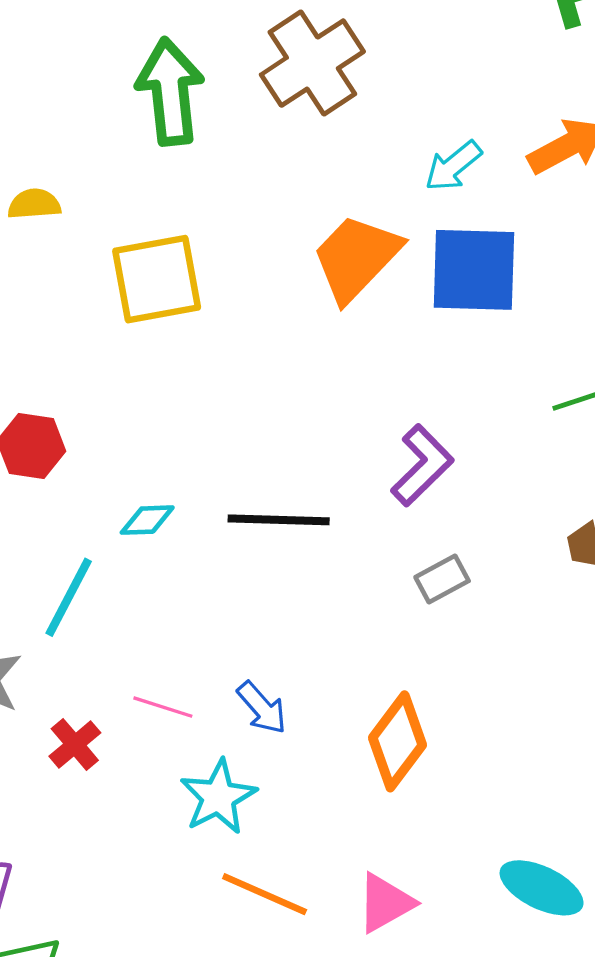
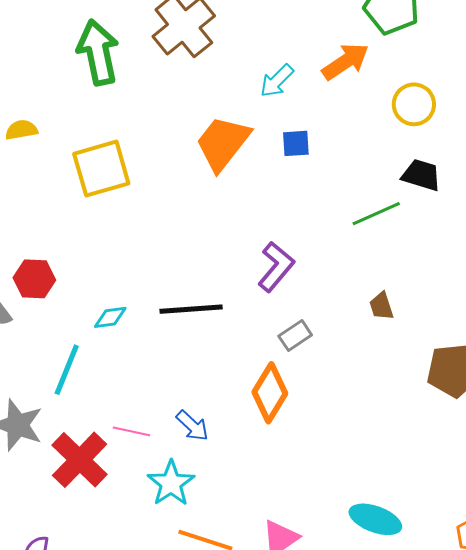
blue square: (474, 270) -> (296, 143), size x0.5
orange diamond: (397, 741) -> (270, 393), moved
red cross: (75, 745) -> (80, 460), size x1.8

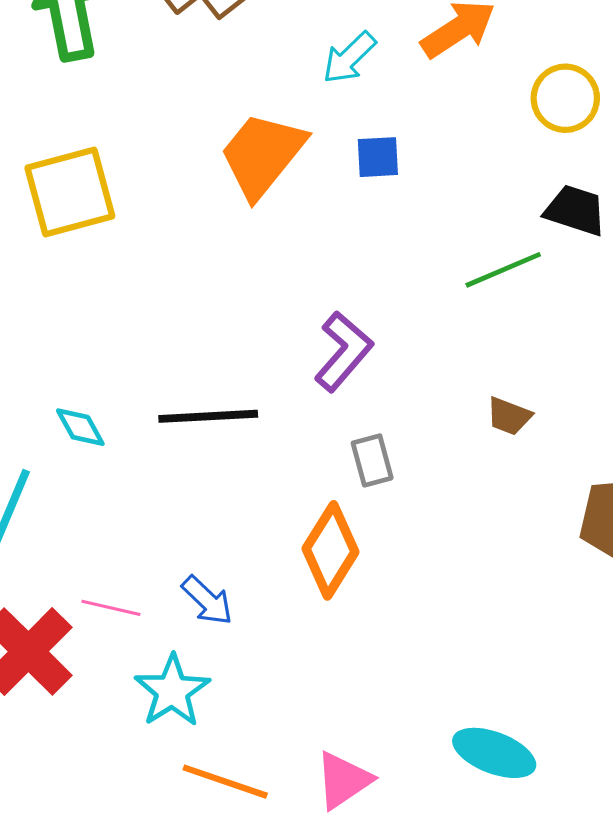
brown trapezoid: (381, 306) -> (509, 416), turned -52
cyan diamond: (110, 317) -> (80, 427), turned 68
gray rectangle: (295, 335) -> (372, 460), turned -72

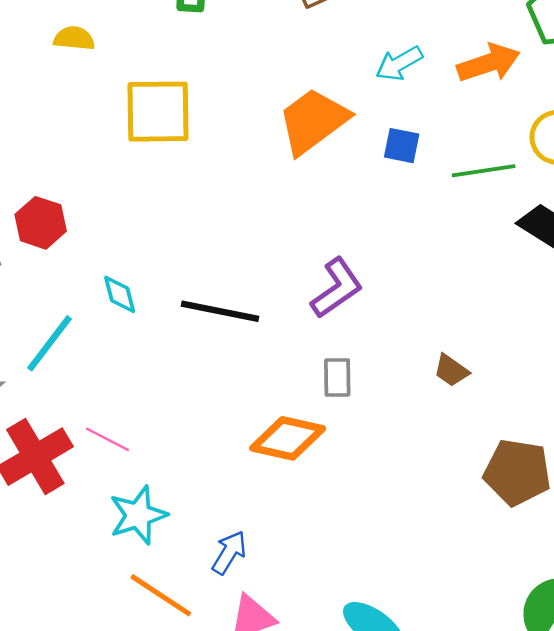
green line: (503, 270) -> (484, 171), moved
orange diamond: (331, 550) -> (288, 438), turned 56
blue arrow: (207, 600) -> (229, 553), moved, turned -117

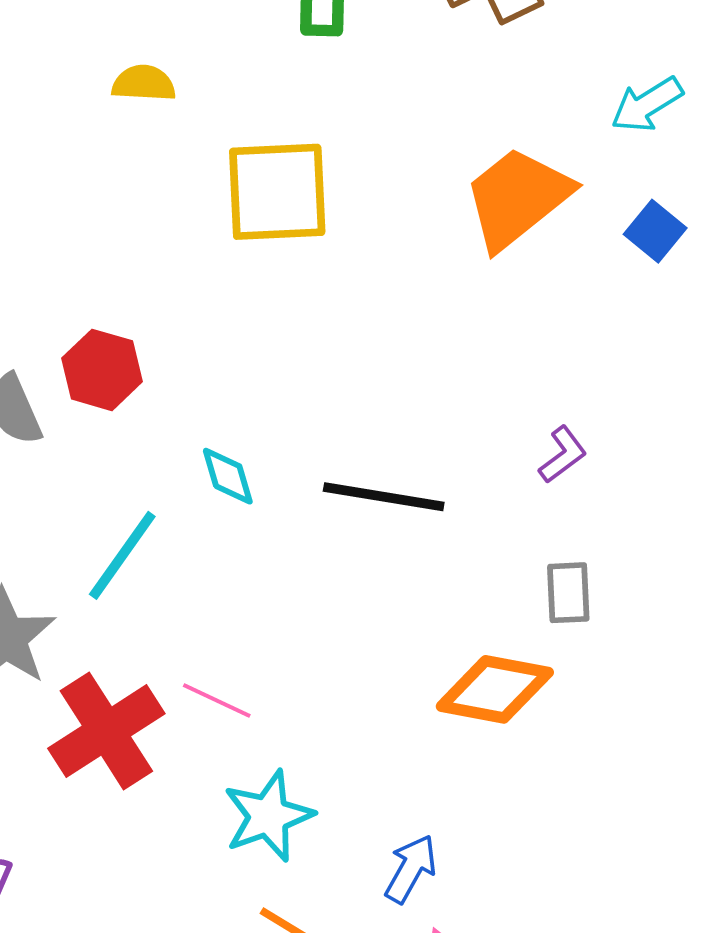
blue square: (402, 146) -> (655, 231), turned 30
purple L-shape: (337, 288) -> (563, 455), size x0.6

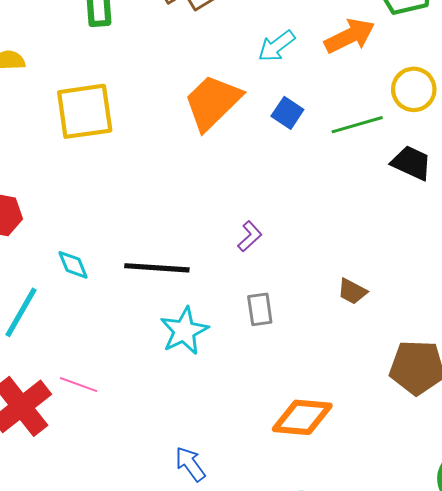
orange diamond: (495, 689) -> (302, 417), moved
cyan star: (268, 816) -> (184, 331), moved
blue arrow: (411, 869) -> (190, 464), turned -60

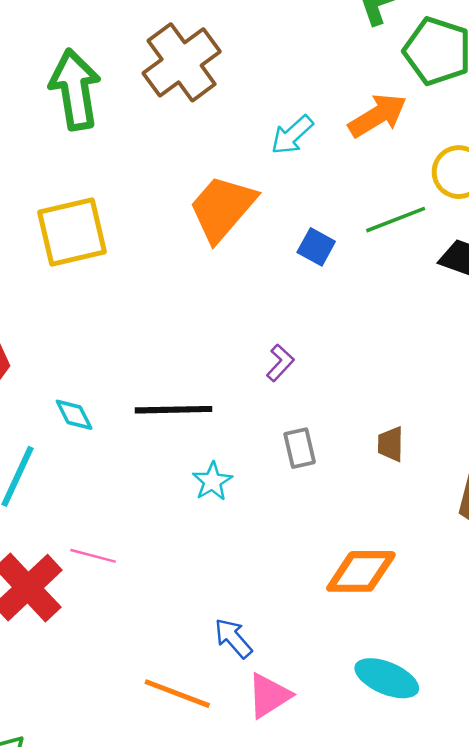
blue square: (287, 113) -> (316, 247), moved
brown trapezoid: (352, 291) -> (391, 444), moved, turned 68
cyan star: (184, 331) -> (212, 481), size x0.7

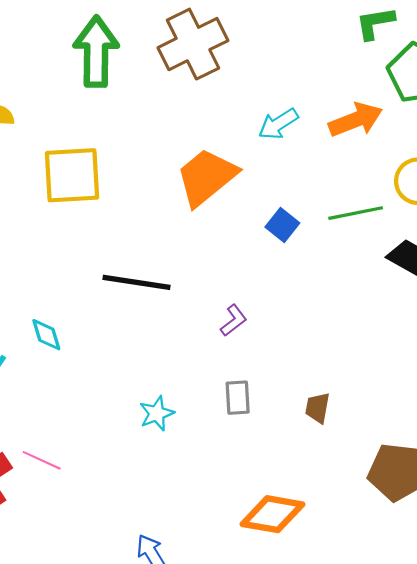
black line: (174, 410) -> (137, 282), moved

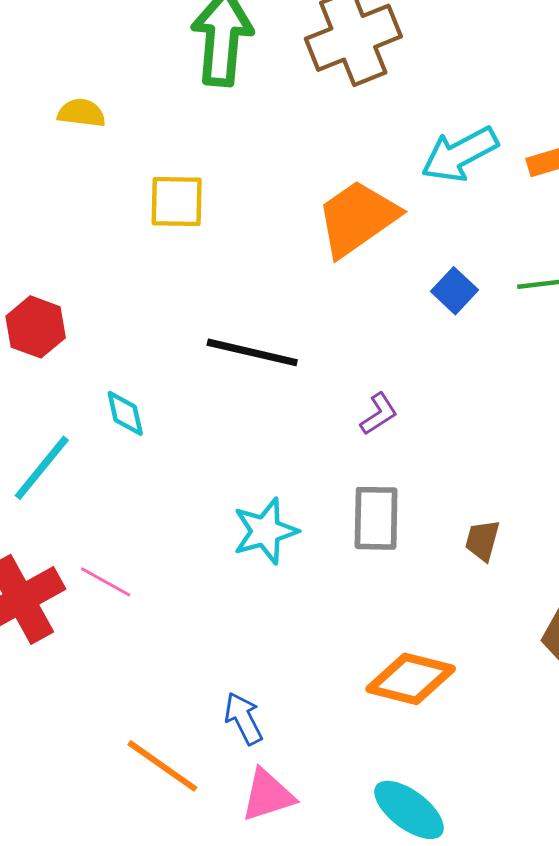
cyan arrow: (278, 124) -> (460, 154), size x1.4
yellow square: (72, 175) -> (177, 201), size x0.7
gray rectangle: (238, 398) -> (376, 518), size x1.4
cyan star: (157, 413) -> (265, 531), size x1.4

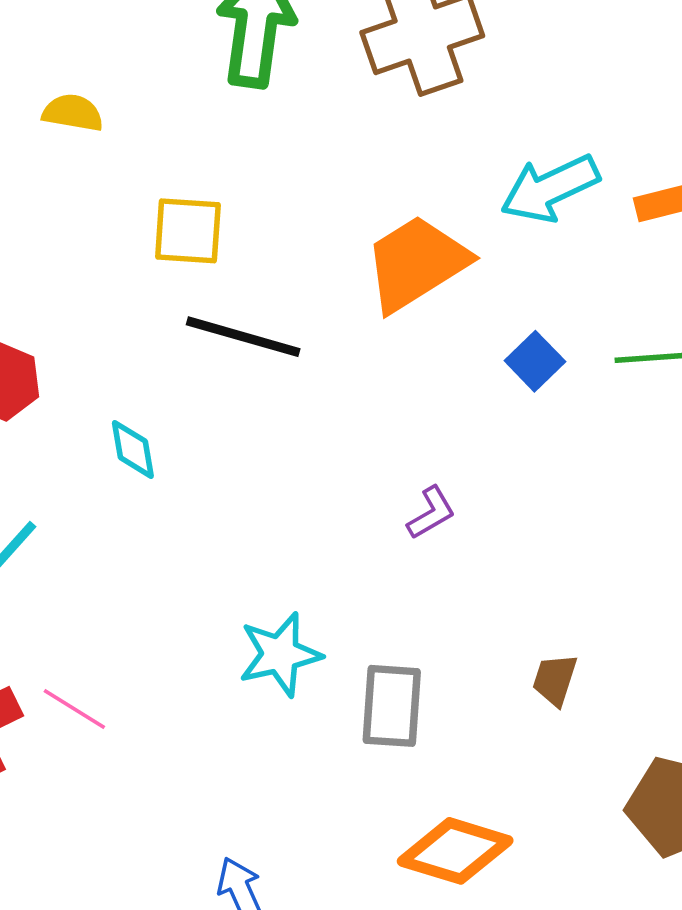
black line: (252, 352) -> (243, 337), moved
cyan diamond: (125, 413) -> (133, 449), moved
gray rectangle: (376, 518) -> (392, 706), moved

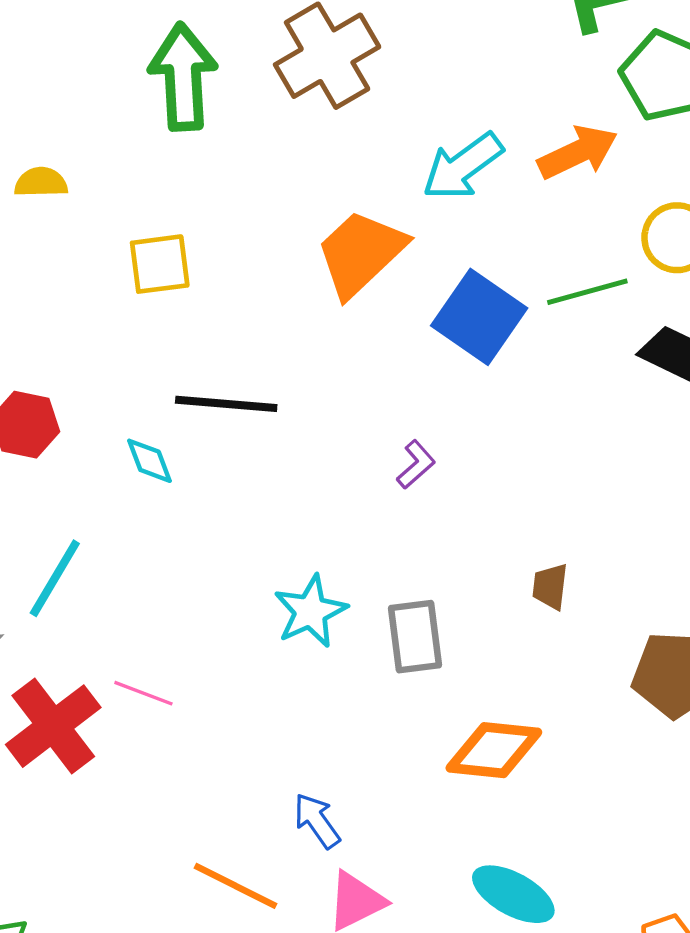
black line: (243, 337) -> (226, 404), moved
blue square: (535, 361) -> (479, 317), size x1.8

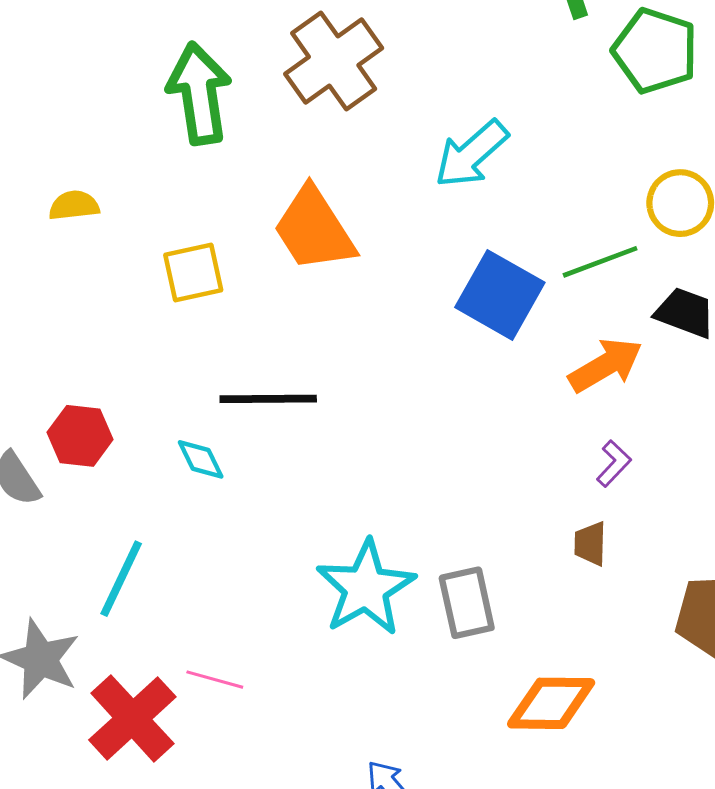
orange arrow: (578, 152) -> (606, 365), moved
orange trapezoid: (361, 253) -> (314, 229), moved, turned -74
purple L-shape: (416, 465) -> (614, 463), moved
cyan star: (310, 611) -> (366, 588), size x1.4

